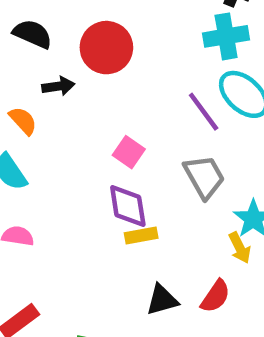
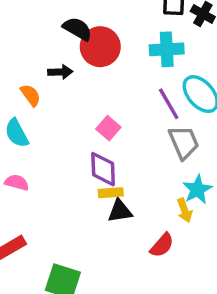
black semicircle: (32, 34) -> (77, 29), moved
cyan cross: (226, 36) -> (167, 49), moved
gray trapezoid: (204, 177) -> (184, 142), moved
black triangle: (162, 300) -> (120, 211), moved

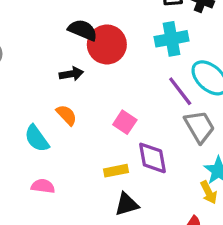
orange semicircle: (31, 95) -> (66, 115), moved
purple diamond: (103, 169) -> (153, 158), moved
yellow rectangle: (111, 193) -> (116, 171), moved
black triangle: (120, 211) -> (127, 204), moved

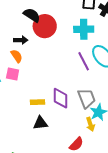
orange semicircle: (66, 115) -> (17, 56), moved
pink square: (125, 122) -> (13, 74), moved, turned -32
gray trapezoid: (199, 127) -> (86, 98), moved

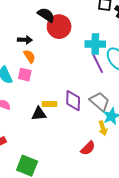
cyan cross: (84, 29) -> (95, 44), moved
black arrow: (21, 40) -> (25, 40), moved
gray trapezoid: (86, 98) -> (100, 101), turned -30
black triangle: (40, 123) -> (39, 114), moved

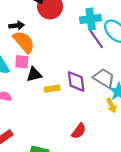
orange semicircle: (29, 56) -> (24, 42), size x1.6
black triangle: (39, 114) -> (34, 74), moved
red semicircle: (88, 148) -> (79, 131), moved

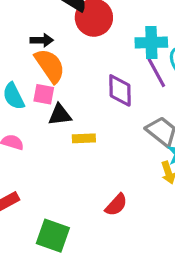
purple diamond: (76, 81) -> (120, 90), moved

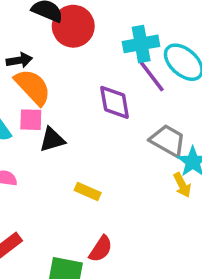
yellow rectangle: (84, 138) -> (88, 192), moved, turned 35
red semicircle: (116, 205) -> (101, 249), moved

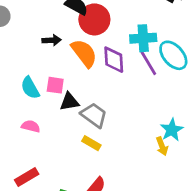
orange semicircle: (33, 87) -> (84, 53), moved
purple diamond: (115, 102) -> (114, 60), moved
gray trapezoid: (168, 141) -> (94, 115), moved

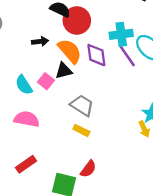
pink square: (55, 85) -> (46, 81), turned 35
black triangle: (69, 102) -> (64, 71), moved
pink semicircle: (31, 126) -> (27, 119), size x1.5

